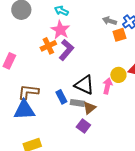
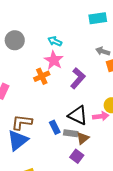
purple L-shape: (66, 50) -> (78, 78), moved
pink arrow: (107, 86) -> (101, 116), turned 70
blue triangle: (24, 110) -> (18, 140), turned -35

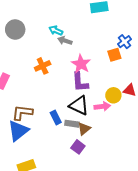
gray arrow: (103, 51) -> (65, 41), moved
pink star: (54, 60) -> (81, 64), moved
purple L-shape: (78, 78) -> (80, 82), moved, turned 135

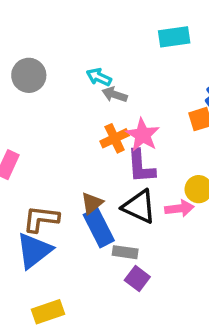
orange cross: (43, 66) -> (115, 138), moved
blue rectangle: (56, 118) -> (99, 228), size x1.5
gray rectangle: (72, 124) -> (125, 252), moved
brown triangle: (84, 129) -> (92, 203), moved

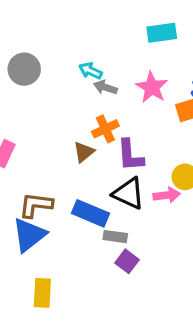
pink star: (143, 135) -> (152, 87), moved
brown triangle: (92, 203) -> (84, 152), moved
blue rectangle: (99, 228) -> (90, 213), turned -40
yellow rectangle: (48, 312) -> (42, 293), turned -68

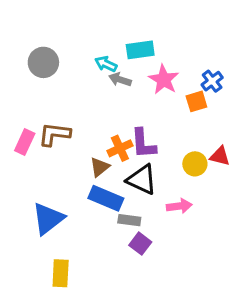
cyan rectangle: (162, 33) -> (140, 50), moved
orange cross: (105, 129) -> (120, 148), moved
brown triangle: (84, 152) -> (100, 167), moved
pink arrow: (167, 195) -> (179, 206), moved
brown L-shape: (36, 205) -> (54, 134), moved

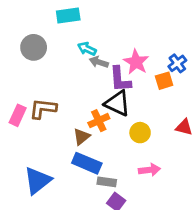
cyan rectangle: (140, 50) -> (68, 15), moved
purple L-shape: (143, 144) -> (120, 79), moved
yellow circle: (195, 164) -> (140, 133), moved
black triangle: (142, 180) -> (117, 103), moved

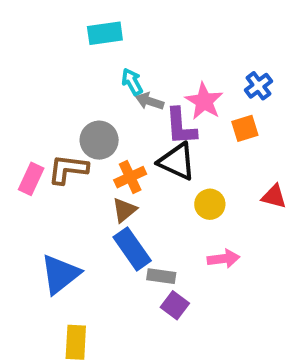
gray circle: (34, 47) -> (99, 140), moved
cyan arrow: (87, 49) -> (132, 82), turned 36
blue cross: (177, 63) -> (258, 86), moved
orange cross: (99, 121) -> (130, 177), moved
blue rectangle: (87, 163) -> (132, 249), turned 32

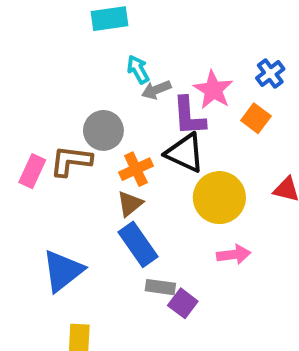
gray arrow: (150, 101) -> (156, 90), turned -40
orange square: (245, 128) -> (256, 118), turned -36
yellow circle: (210, 204) -> (219, 198), size x1.6
gray rectangle: (161, 276) -> (160, 287), moved

